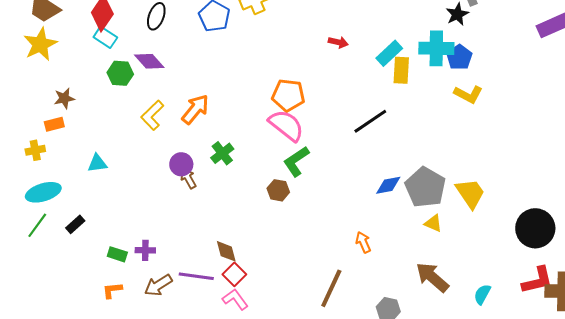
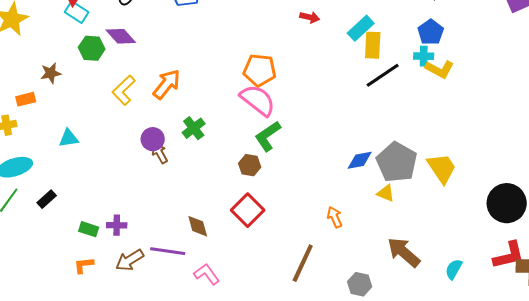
cyan cross: (436, 48) -> (424, 56), moved, size x0.6
brown star: (64, 98) -> (51, 73), moved
black line: (370, 121) -> (383, 75), moved
yellow triangle: (433, 223) -> (386, 193), moved
red square: (234, 274) -> (248, 210), moved, size x1.4

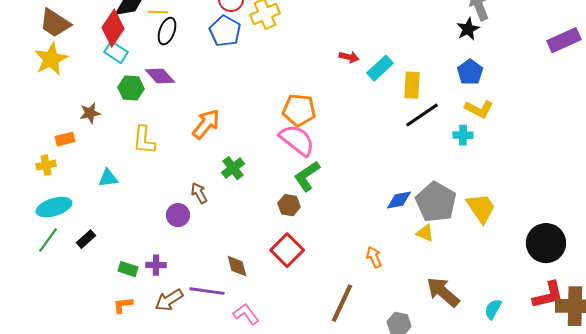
cyan rectangle: (361, 28) -> (380, 68), moved
cyan cross: (424, 56) -> (463, 135), moved
yellow L-shape: (124, 90) -> (144, 140), moved, turned -40
purple circle: (153, 139) -> (178, 215), moved

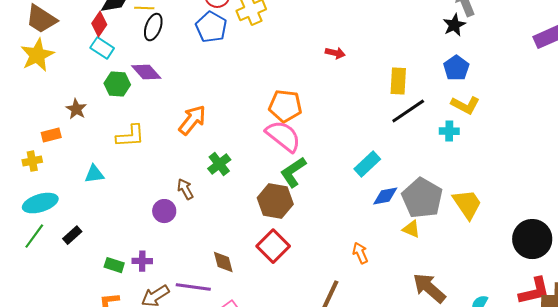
red diamond: (113, 28) -> (99, 24), size x0.7
cyan rectangle: (380, 68) -> (367, 164), moved
brown star: (90, 113) -> (76, 109), turned -30
yellow L-shape: (144, 140) -> (130, 136), turned -100
brown hexagon: (289, 205) -> (275, 201), size x1.6

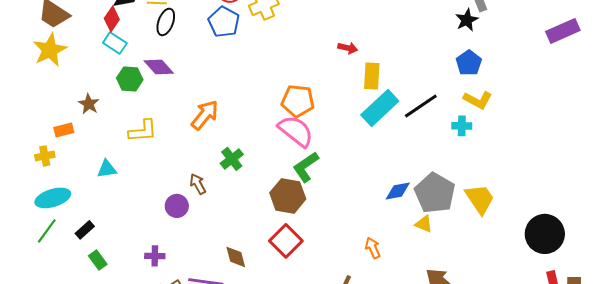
yellow rectangle: (398, 81) -> (372, 76), moved
cyan rectangle: (367, 164) -> (380, 108), moved, size x1.4
green rectangle: (114, 265) -> (98, 260), moved, turned 36

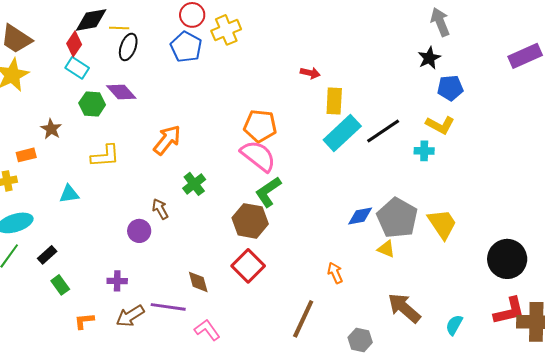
black star: (467, 20) -> (429, 58), moved
blue pentagon: (469, 63) -> (450, 88), moved, turned 30

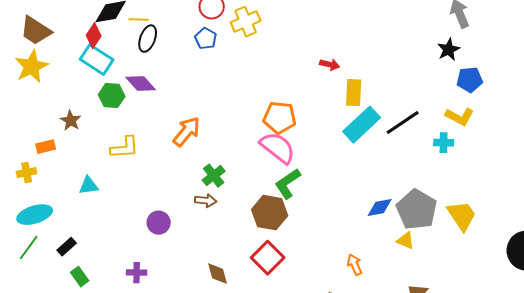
blue pentagon: (186, 47) -> (206, 39), size x0.7
cyan rectangle: (77, 68) -> (97, 60), size x1.4
brown arrow: (160, 209) -> (206, 201), moved, turned 125

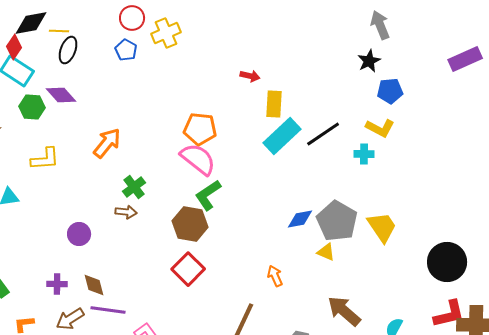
brown diamond: (218, 274) -> (94, 285), moved

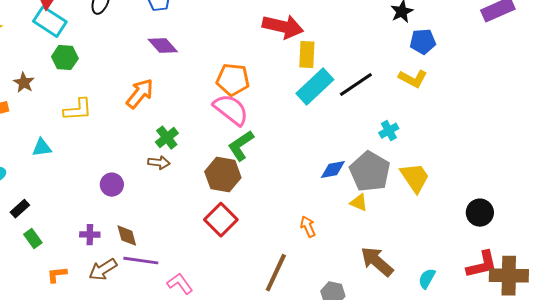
red arrow: (250, 76) -> (283, 27), size x2.0
purple diamond: (61, 95) -> (163, 46), moved
cyan cross: (364, 154) -> (389, 131), moved, turned -30
black circle: (447, 262) -> (480, 213), size x0.7

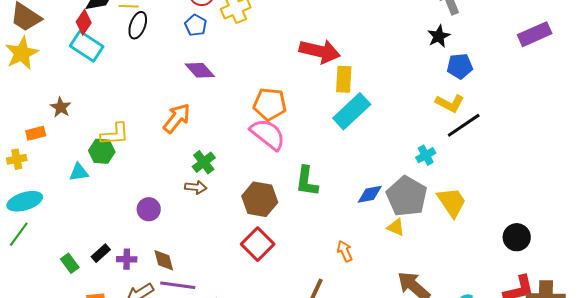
green hexagon: (65, 58) -> (102, 151), moved
black line: (356, 85) -> (464, 125), moved
green L-shape: (241, 146) -> (307, 181), moved, turned -48
black rectangle: (20, 209) -> (101, 253), moved

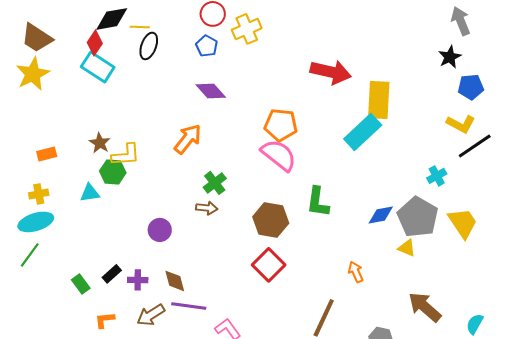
yellow rectangle: (344, 79) -> (379, 100), moved, size x1.4
brown star: (61, 107) -> (100, 143), moved
yellow cross: (17, 159) -> (39, 194), moved

